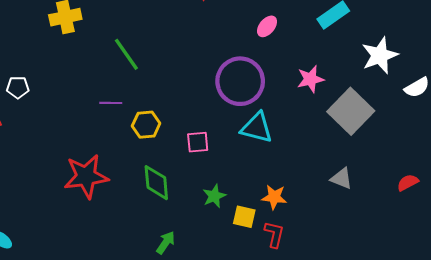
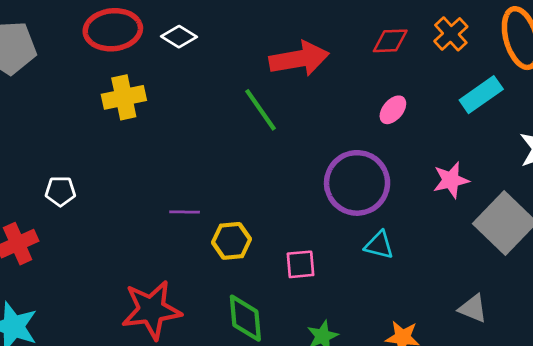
green line: (126, 54) -> (260, 110), moved
cyan triangle: (257, 128) -> (379, 245), size x0.7
gray triangle: (341, 178) -> (473, 308), moved

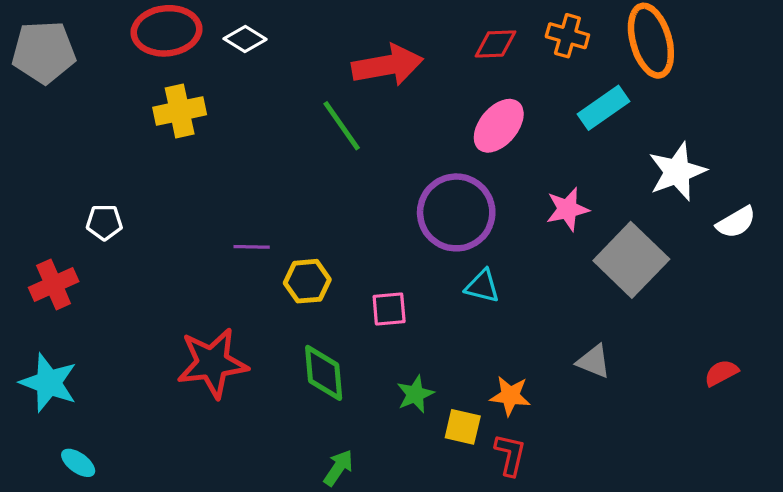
orange cross: (451, 34) -> (567, 36), turned -32
pink ellipse: (393, 110) -> (499, 126), size x1.6

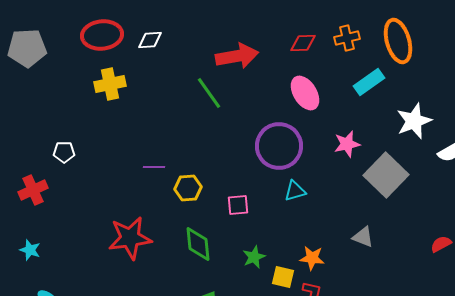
orange cross: (567, 36) -> (347, 38), turned -30
white diamond: (245, 39) -> (150, 40), turned -35
pink ellipse: (499, 126) -> (305, 93), turned -72
cyan triangle: (482, 286) -> (295, 191), turned -30
cyan star: (49, 383) -> (30, 250), size x0.6

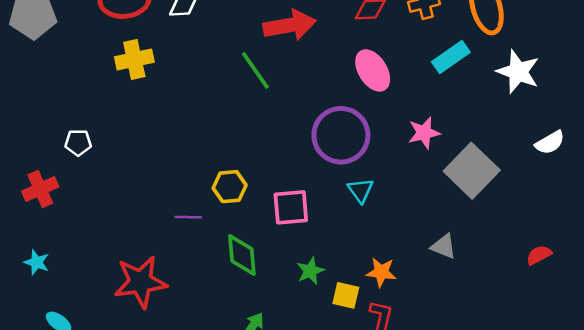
white star: (414, 121) -> (518, 72), moved, turned -30
purple line: (154, 167) -> (188, 217), moved
cyan triangle: (295, 191) -> (360, 190), turned -50
pink square: (238, 205) -> (291, 207), size x1.4
red star: (130, 238) -> (140, 282), moved

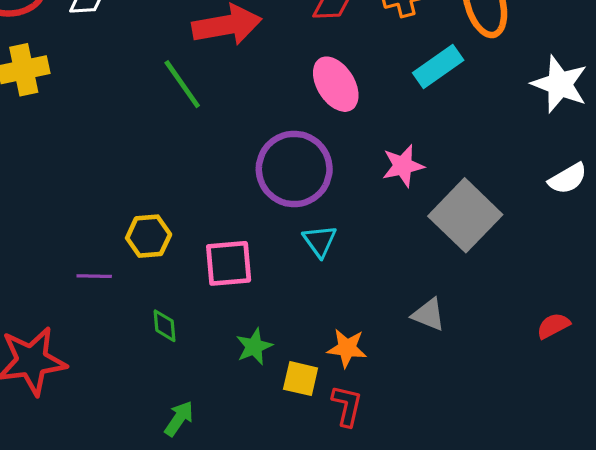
white star: (518, 72) -> (560, 84), moved
green diamond: (242, 255) -> (165, 326), size x0.6

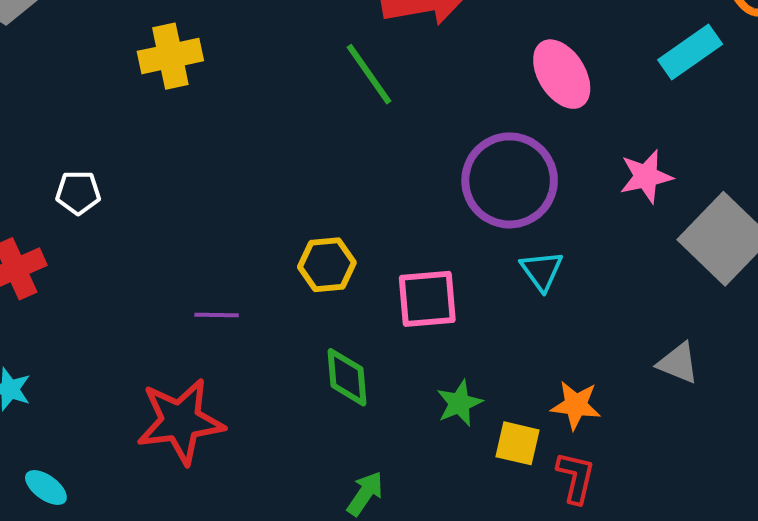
purple line: (94, 276) -> (217, 315), moved
green diamond: (165, 326) -> (347, 377), size x1.4

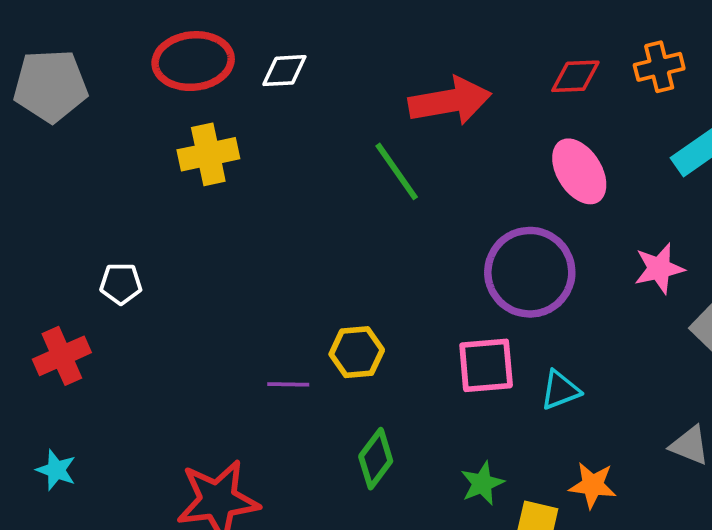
cyan triangle: (542, 271) -> (560, 390), moved, turned 45
pink square: (427, 299) -> (486, 365), moved
purple line: (217, 315) -> (288, 384), moved
green diamond: (347, 377) -> (376, 459), turned 42

